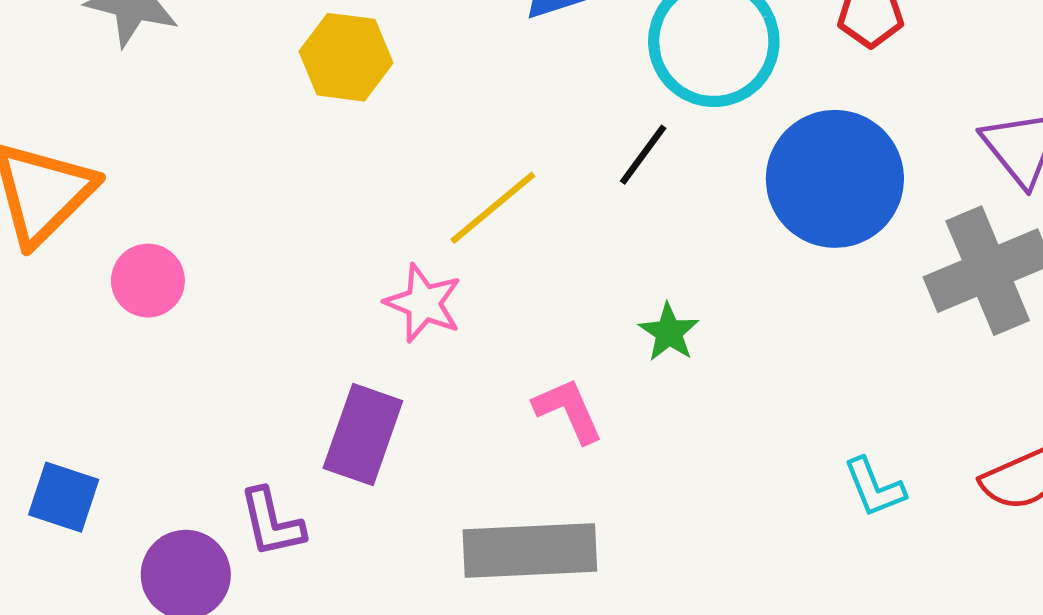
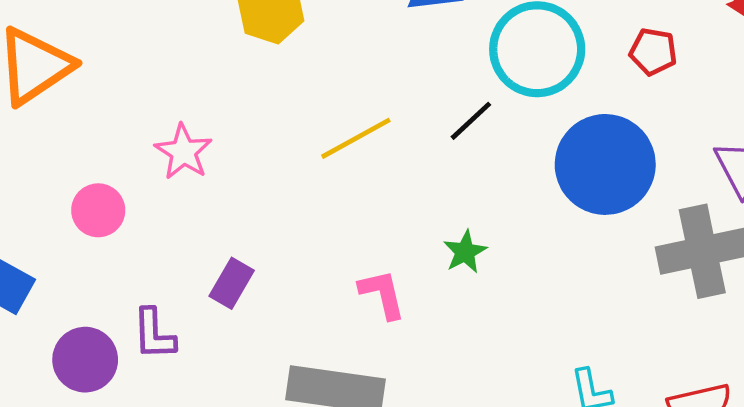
pink circle: (148, 281) -> (98, 210), moved
pink star: (423, 303) -> (183, 152), moved
purple rectangle: (363, 434) -> (232, 283), size x0.7

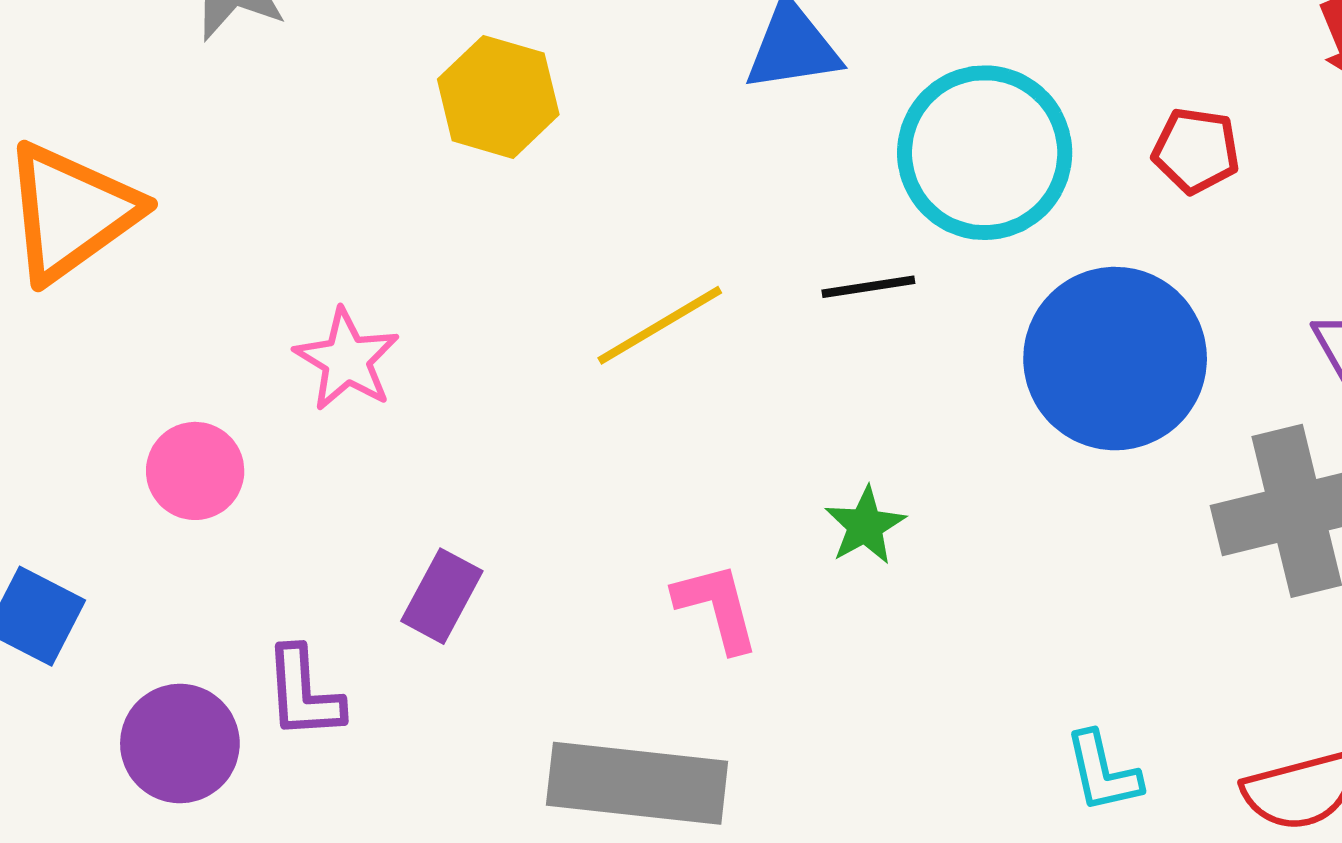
black line: (471, 121) -> (868, 287), turned 36

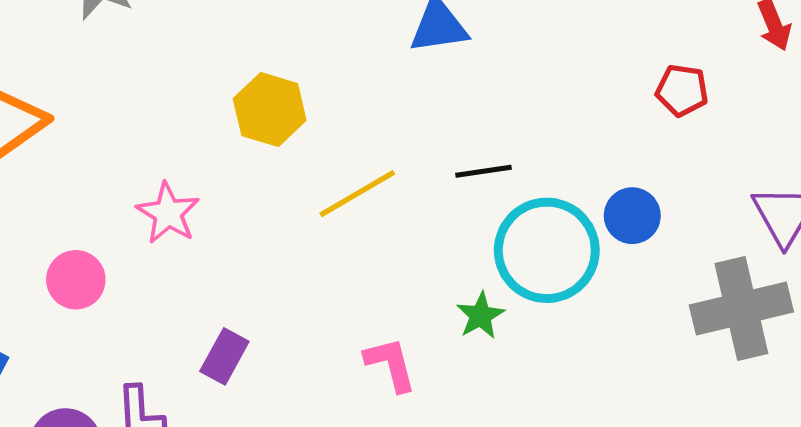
yellow hexagon: (498, 97) -> (270, 110), moved
cyan circle: (985, 153) -> (547, 250), moved
blue circle: (1115, 359) -> (632, 216), size x0.5

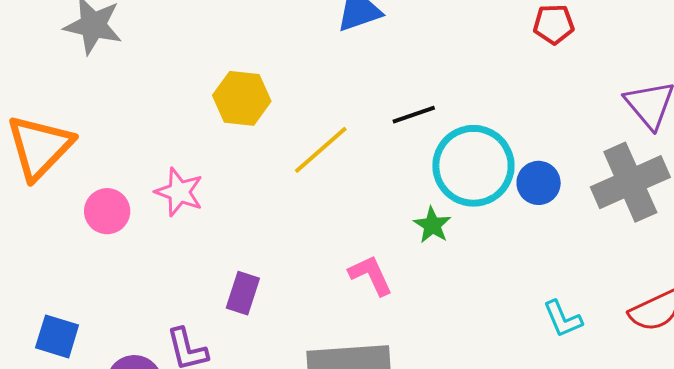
blue circle: (632, 216) -> (539, 183), moved
pink circle: (76, 280) -> (107, 211), moved

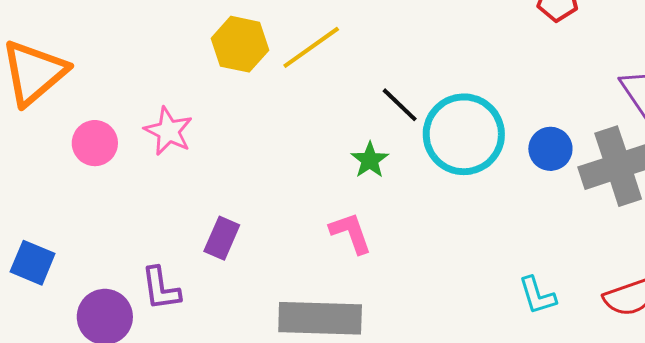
black line: (414, 115) -> (400, 105), moved, turned 57
yellow line: (321, 150) -> (311, 47), moved
blue circle: (539, 183) -> (550, 149), moved
green star: (432, 225) -> (370, 160), moved

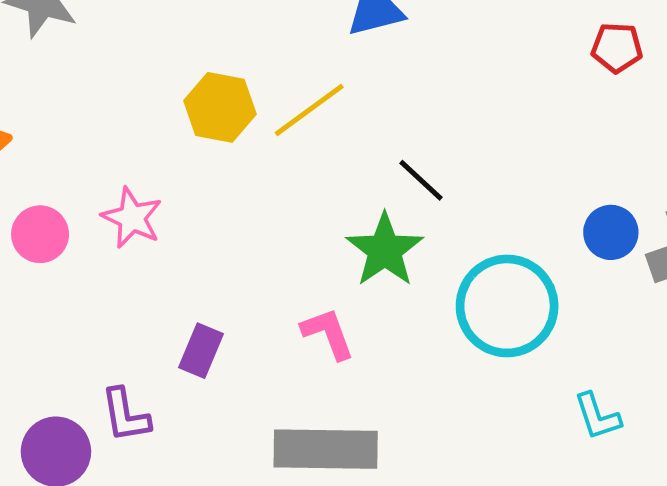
cyan circle: (464, 134) -> (507, 306), moved
green star: (370, 160) -> (385, 250), size x1.6
pink L-shape: (351, 233) -> (328, 334), moved

